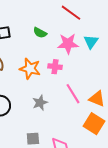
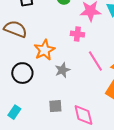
orange star: (30, 69) -> (44, 50), moved, turned 30

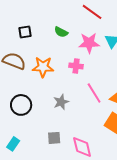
orange star: (44, 50) -> (43, 67), moved, turned 30

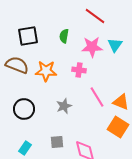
black square: (25, 32) -> (28, 36), size x1.5
green semicircle: (61, 32) -> (64, 36), turned 72
cyan rectangle: (13, 144) -> (25, 148), moved

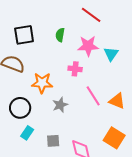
cyan triangle: (115, 45) -> (111, 54), moved
orange star: (46, 71) -> (42, 83), moved
orange square: (118, 127) -> (114, 138), moved
cyan rectangle: (25, 148) -> (27, 133), moved

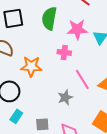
green semicircle: (60, 35) -> (49, 18), size x1.6
gray star: (60, 105) -> (65, 97), moved

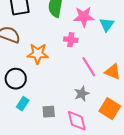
gray star: (65, 97) -> (82, 94), moved

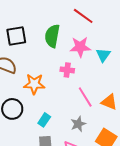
cyan rectangle: (23, 104) -> (44, 120), moved

